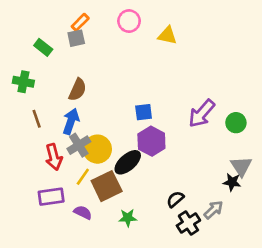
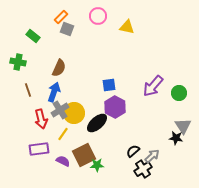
gray square: (76, 38) -> (67, 29), moved, turned 32
brown square: (107, 186) -> (84, 155), moved
gray arrow: (214, 210) -> (152, 156), moved

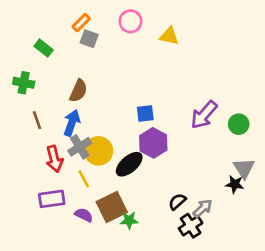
yellow line: (63, 134) -> (84, 179), turned -64

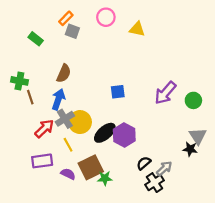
green cross: (24, 83) -> (19, 81), moved
purple hexagon: (153, 143) -> (124, 135), moved
red arrow: (54, 159) -> (44, 129), turned -120

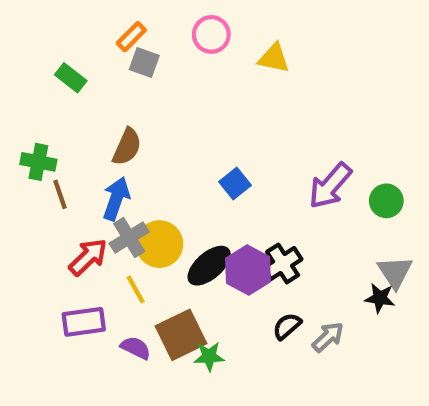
blue square: (118, 92) -> (235, 184), turned -32
black cross: (155, 183) -> (283, 264), moved

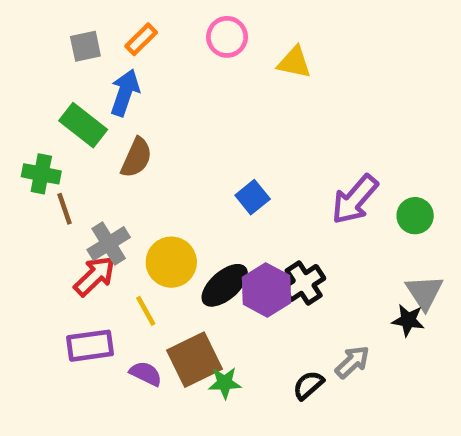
gray square: (144, 63) -> (85, 46), moved, turned -32
green rectangle: (71, 78) -> (83, 125), moved, size x1.4
blue arrow: (116, 199) -> (125, 93), moved
gray cross: (129, 238) -> (109, 244), moved
black semicircle: (287, 326) -> (308, 385), moved

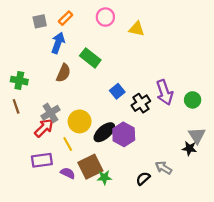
green rectangle: (83, 125) -> (90, 58), moved
purple arrow: (355, 199) -> (165, 92), turned -60
brown line: (64, 209) -> (16, 106), moved
black cross: (304, 283) -> (141, 103), moved
gray arrow: (352, 362) -> (164, 168), turned -105

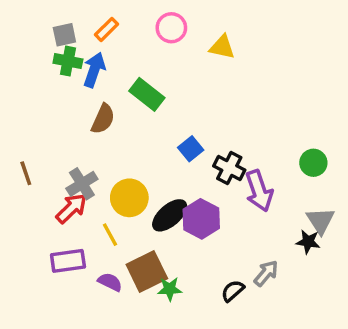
green cross: (19, 81) -> (68, 61), moved
purple arrow: (165, 92) -> (259, 191), moved
black cross: (141, 103) -> (229, 168), turned -30
gray arrow: (164, 168) -> (266, 273), turned 98

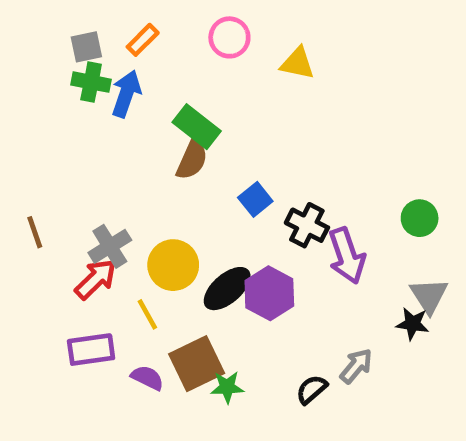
brown semicircle: (103, 119) -> (192, 159), moved

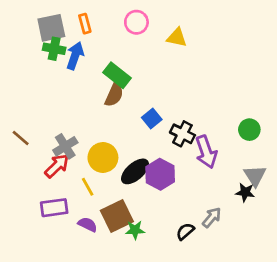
orange rectangle: (143, 40) -> (85, 24), turned -60
gray square: (86, 47) -> (51, 28), size x1.5
brown line: (35, 232) -> (21, 138), turned -30

